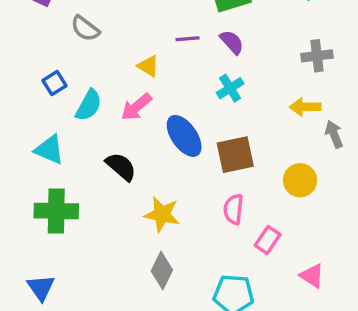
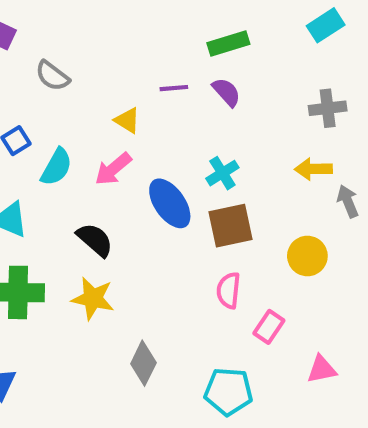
cyan cross: (230, 88) -> (222, 173), moved
yellow star: (162, 214) -> (93, 298), moved
pink triangle: (312, 276) -> (322, 369), turned -44

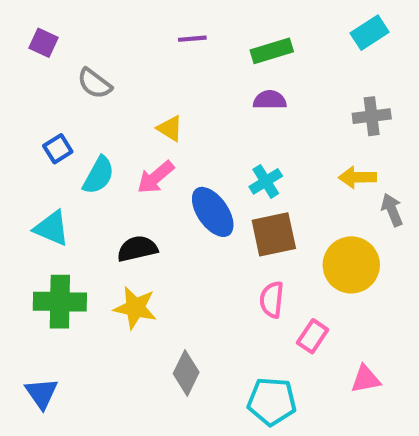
purple line: (174, 88) -> (192, 39), moved
purple semicircle: (226, 92) -> (270, 100), turned -48
black semicircle: (95, 240) -> (137, 249), turned -54
yellow circle: (307, 256) -> (351, 265), size x1.4

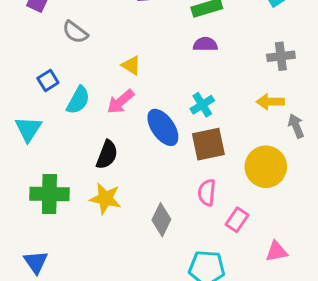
cyan triangle: (52, 228) -> (28, 129), moved, turned 40
black semicircle: (137, 249) -> (107, 155), turned 124
gray diamond: (186, 373) -> (161, 220), moved

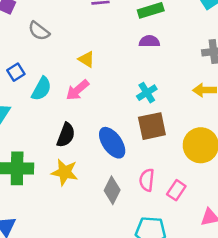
blue ellipse: (163, 127) -> (112, 143), moved
pink semicircle: (207, 192) -> (147, 180), moved

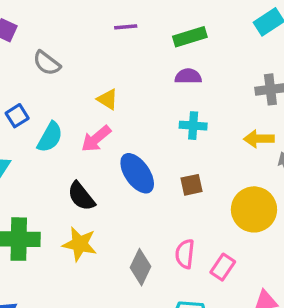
cyan cross: (147, 93) -> (193, 126), moved, turned 36
brown square: (152, 126) -> (191, 185), size x0.6
black semicircle: (66, 135) -> (81, 196), turned 120
blue ellipse: (112, 143) -> (137, 173), moved

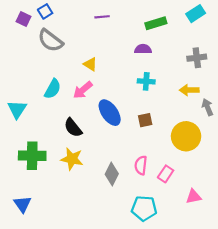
green rectangle: (190, 37) -> (156, 23), moved
gray semicircle: (47, 63) -> (50, 40), size x1.4
blue square: (17, 116) -> (45, 11), moved

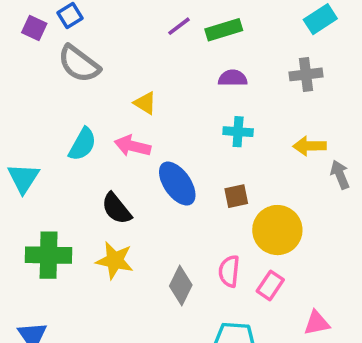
purple line: (102, 17) -> (179, 26), moved, turned -32
green rectangle: (156, 23) -> (224, 30), moved
gray cross: (197, 58) -> (306, 74), moved
pink arrow: (83, 90) -> (133, 146), turned 54
yellow circle: (186, 136) -> (277, 230), moved

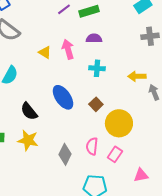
gray cross: (306, 74) -> (150, 36), moved
pink arrow: (133, 146) -> (68, 49), moved, turned 60
brown square: (236, 196) -> (96, 104), turned -32

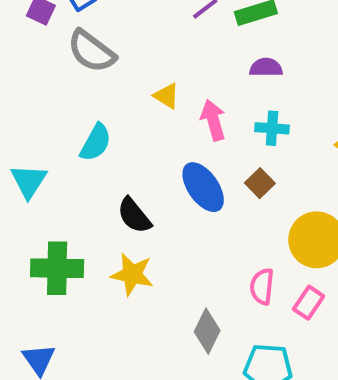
pink arrow: (68, 49) -> (213, 120), moved
brown square: (96, 104) -> (260, 183), moved
gray diamond: (65, 154) -> (207, 331), moved

